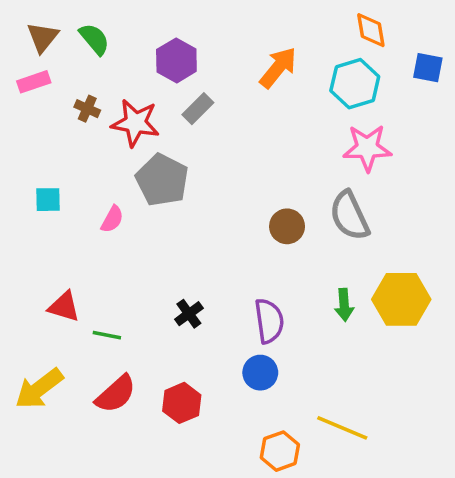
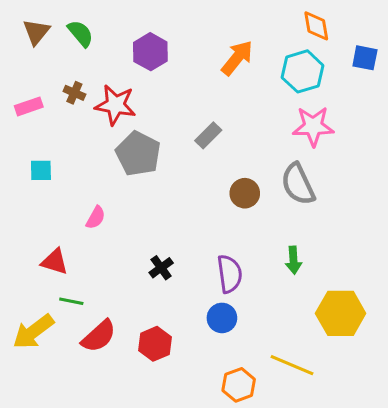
pink rectangle: (34, 82) -> (29, 106), moved
gray rectangle: (198, 109) -> (208, 135), moved
pink semicircle: (112, 219) -> (96, 218), moved
yellow hexagon: (401, 299) -> (341, 313), moved
green line: (107, 335) -> (71, 301), moved

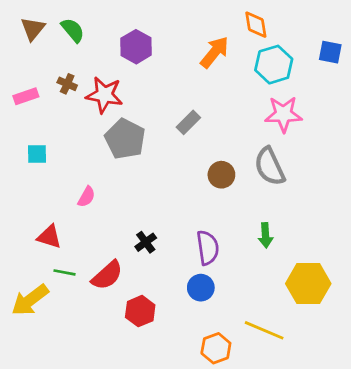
orange diamond: (316, 26) -> (256, 25), moved
red semicircle: (99, 336) -> (107, 275), moved

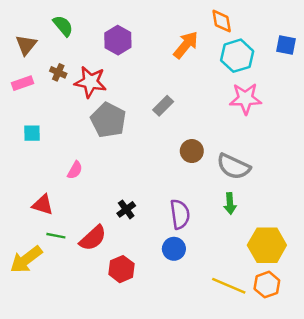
brown triangle: (33, 29) -> (26, 45), moved
gray semicircle: (270, 166) -> (234, 167), moved, turned -40
orange hexagon: (216, 348) -> (267, 285), moved

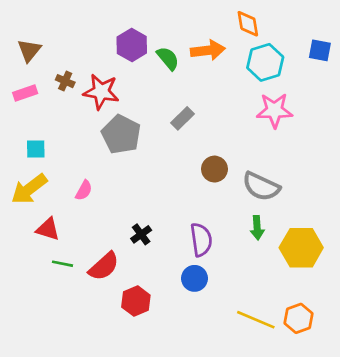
green semicircle: (63, 26) -> (168, 58), moved
orange arrow: (186, 45) -> (208, 50), turned 44
yellow hexagon: (267, 245) -> (301, 248), moved
yellow arrow: (26, 260) -> (29, 189), moved

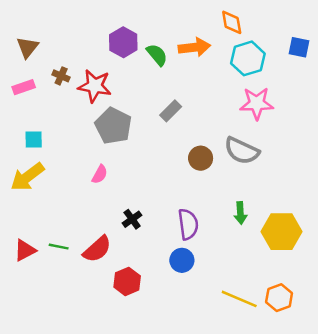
gray semicircle: (261, 186) -> (242, 151), moved
pink semicircle: (84, 190) -> (100, 174), moved
red triangle: (48, 229) -> (25, 250), moved, turned -45

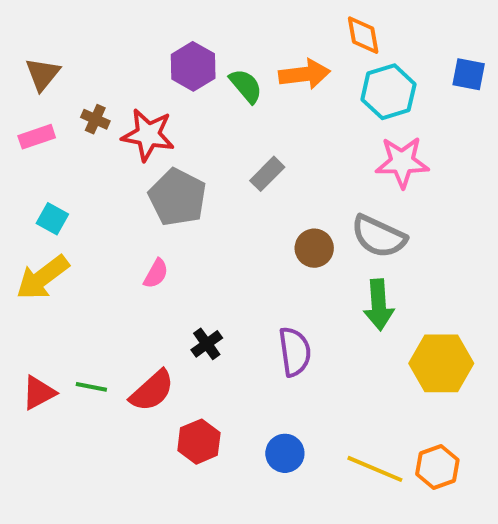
cyan square: (34, 139) -> (52, 219), turned 30
green arrow: (240, 213) -> (379, 305), moved, size x1.4
blue circle: (182, 260) -> (285, 453), moved

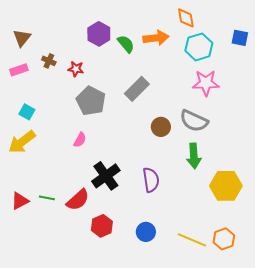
red star: (148, 135) -> (76, 69), size x0.6
gray rectangle: (267, 174) -> (137, 89), size x1.4
black cross: (207, 344) -> (106, 176), size x1.8

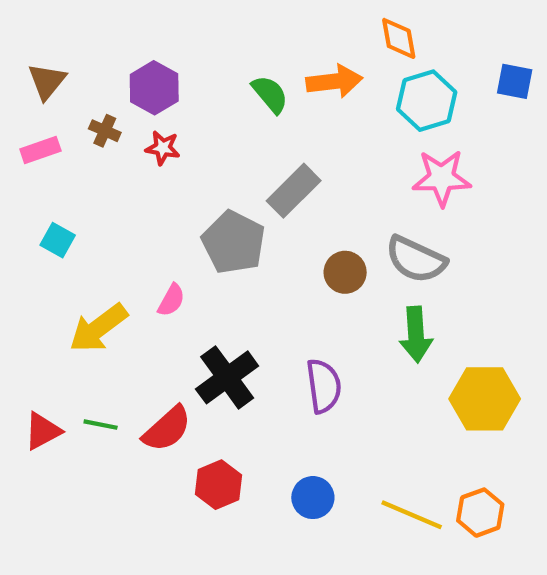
purple hexagon: (99, 34) -> (154, 88), moved
gray pentagon: (91, 101) -> (234, 242), moved
yellow arrow: (22, 142) -> (98, 328), moved

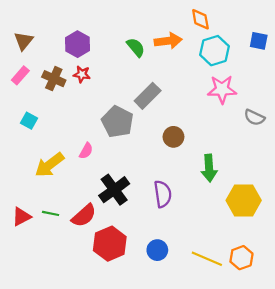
brown cross: (105, 131) -> (54, 79), moved, size x1.5
pink rectangle: (40, 150) -> (20, 75), turned -30
gray semicircle: (416, 259) -> (254, 117), moved, size x0.7
red hexagon: (219, 485) -> (110, 244), size x1.4

